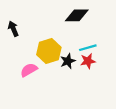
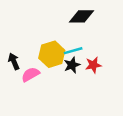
black arrow: (13, 29) -> (14, 61), moved
cyan line: (88, 48) -> (73, 51), moved

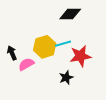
black star: (72, 65) -> (66, 78), moved
red star: (93, 65) -> (80, 56), size x1.5

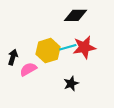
black arrow: (12, 53) -> (13, 57), turned 40
red star: (80, 56) -> (84, 47), moved

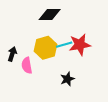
black diamond: (75, 15) -> (50, 14), moved
pink semicircle: (28, 69) -> (27, 65), turned -70

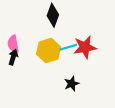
black diamond: (50, 14) -> (53, 15), turned -70
pink semicircle: (27, 65) -> (13, 44), moved

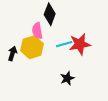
pink semicircle: (13, 44) -> (37, 31), moved
yellow hexagon: (48, 51) -> (32, 47), moved

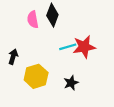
pink semicircle: (37, 31) -> (33, 19), moved
yellow hexagon: (32, 47) -> (36, 76), moved

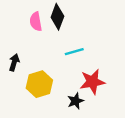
red star: (84, 47) -> (92, 82), moved
black star: (71, 83) -> (76, 101), moved

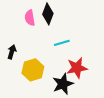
black star: (76, 101) -> (63, 84), size x1.5

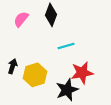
pink semicircle: (30, 18) -> (21, 19), moved, turned 49
black arrow: (12, 52) -> (13, 66), moved

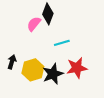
pink semicircle: (21, 19) -> (34, 24), moved
black star: (67, 90) -> (53, 74), moved

